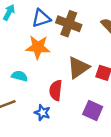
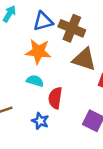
brown triangle: (78, 68) -> (84, 59), moved, turned 50
cyan semicircle: (19, 76) -> (35, 81), moved

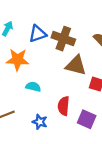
orange star: (38, 52) -> (18, 60), moved
red semicircle: (55, 98) -> (64, 106), moved

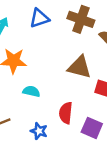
blue triangle: (38, 34) -> (39, 18), moved
brown cross: (63, 39) -> (81, 19), moved

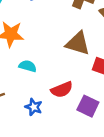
red semicircle: (66, 113) -> (62, 90), turned -120

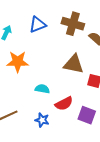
cyan semicircle: (28, 66) -> (42, 89), moved

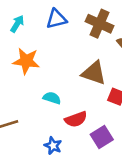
purple square: (87, 115) -> (102, 137), turned 30
blue star: (42, 120) -> (53, 146), moved

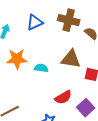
cyan semicircle: (52, 98) -> (41, 68), moved

